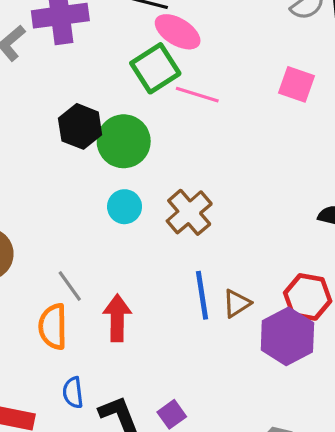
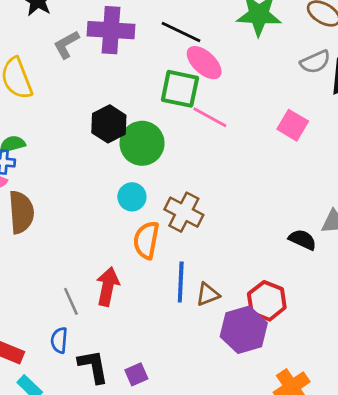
green square: (155, 68) -> (180, 89), turned 33
brown cross: (189, 212) -> (184, 212), turned -33
gray line: (70, 286) -> (71, 301), moved
orange semicircle: (53, 327) -> (146, 240), moved

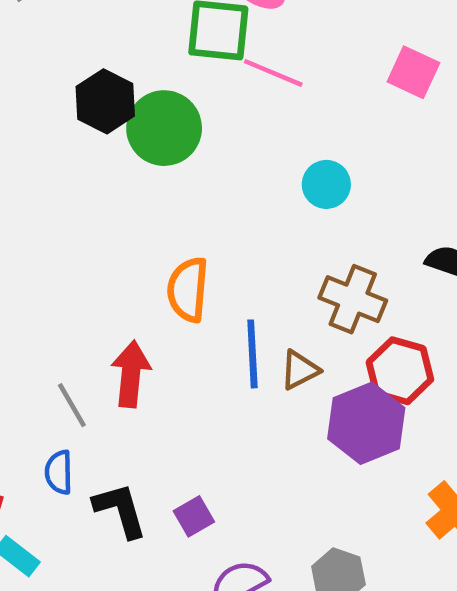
cyan circle: (132, 197) -> (326, 184), moved
brown cross: (184, 212) -> (353, 299), moved

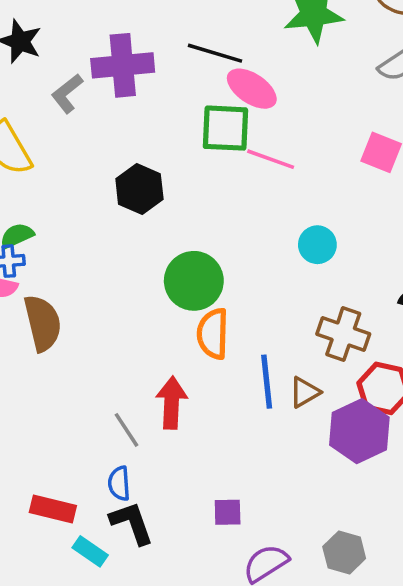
green circle: (164, 128) -> (194, 281), moved
black L-shape: (120, 510) -> (132, 523), moved
purple square: (194, 516) -> (228, 512), turned 32

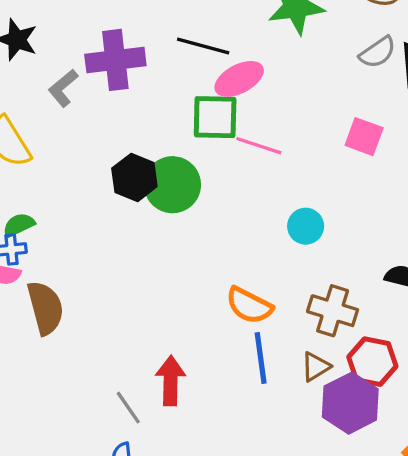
pink ellipse: (252, 89) -> (239, 79), turned -60
green circle: (194, 281) -> (172, 185), moved
orange semicircle: (213, 334) -> (249, 305), moved, turned -63
brown triangle: (305, 392) -> (316, 367), moved

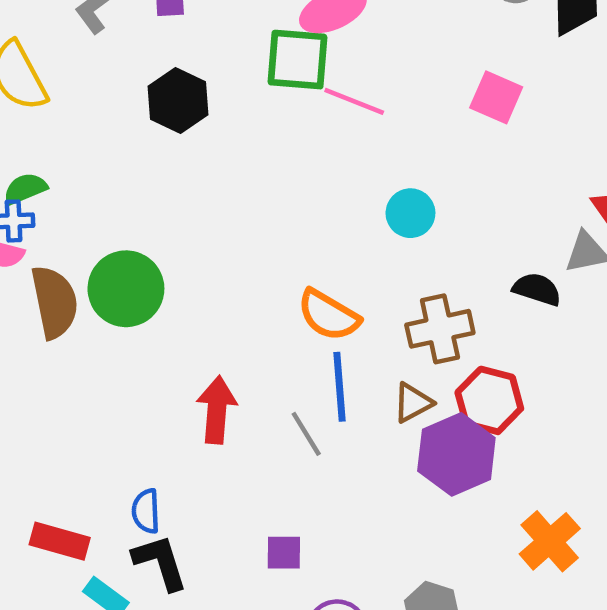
black hexagon: (134, 177) -> (178, 101), moved
green circle: (172, 185) -> (126, 289), moved
brown cross: (333, 311) -> (440, 329), turned -33
gray line: (128, 408) -> (306, 434), moved

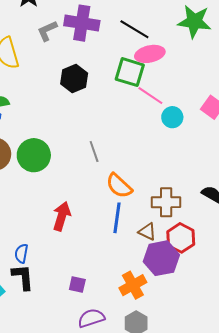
cyan circle: (410, 213) -> (172, 117), moved
brown triangle: (413, 403) -> (147, 232), turned 42
gray line: (306, 434) -> (94, 151), moved
orange cross: (550, 541) -> (133, 285), moved

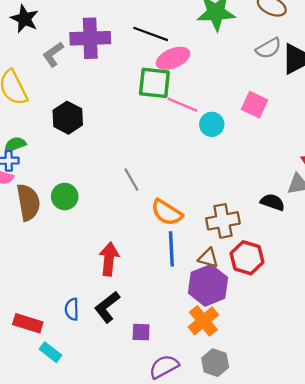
black hexagon: (74, 79) -> (68, 118), moved
green circle: (34, 155) -> (65, 197), size x0.7
purple hexagon: (161, 258) -> (208, 285), moved
black L-shape: (23, 277) -> (107, 307), moved, turned -112

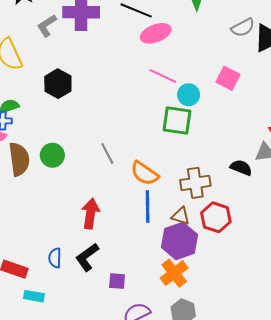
green square: (154, 83) -> (177, 121), moved
gray line: (131, 179) -> (107, 153), moved
cyan rectangle: (50, 352) -> (34, 296), turned -30

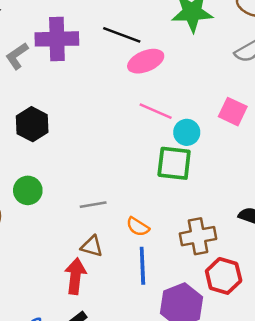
gray line: (107, 153) -> (93, 205), turned -70
green circle: (52, 155) -> (28, 190), moved
orange semicircle: (145, 173) -> (138, 227), size x0.7
brown triangle: (181, 216) -> (92, 246), moved

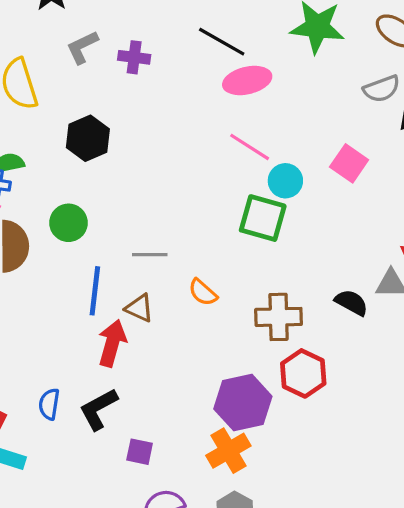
purple cross: (57, 39) -> (134, 57), moved, size x0.6
blue line: (142, 266) -> (95, 291), moved

